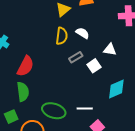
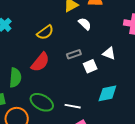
white semicircle: (82, 33) -> (85, 24), moved
yellow semicircle: (62, 36) -> (45, 32), moved, turned 36
red semicircle: (25, 66) -> (40, 62), moved

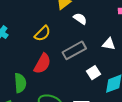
gray rectangle: (74, 54) -> (74, 50), size x1.6
white square: (90, 66) -> (94, 73), moved

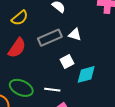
white triangle: (109, 44) -> (75, 34), moved

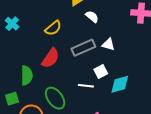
green ellipse: (21, 88) -> (55, 98), turned 30
white line: (52, 90) -> (86, 86), moved

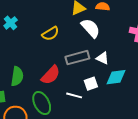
white semicircle: (92, 17) -> (91, 28), size x1.5
red semicircle: (51, 58) -> (51, 75), moved
cyan diamond: (120, 84) -> (116, 77), moved

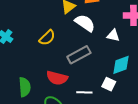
white triangle: (103, 58) -> (113, 35), moved
red semicircle: (51, 75) -> (57, 78), turned 75
white square: (91, 84) -> (109, 84), moved, turned -32

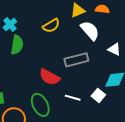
yellow semicircle: (47, 38) -> (51, 26), moved
green semicircle: (25, 87) -> (17, 45), moved

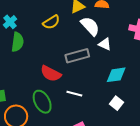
white triangle: (114, 49) -> (105, 44), moved
white square: (98, 95) -> (117, 103), moved

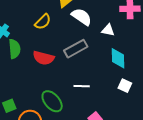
white triangle: (105, 44) -> (108, 30), moved
red semicircle: (51, 74) -> (44, 58), moved
cyan diamond: (116, 75) -> (118, 58), turned -70

